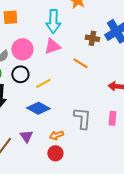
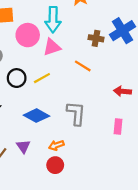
pink circle: (22, 49) -> (28, 35), moved
yellow line: (43, 83) -> (42, 78), moved
gray L-shape: (82, 118) -> (76, 113), moved

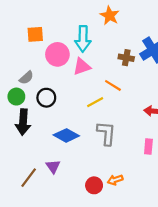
yellow line: (42, 78) -> (95, 102), moved
orange arrow: (56, 145) -> (115, 180), moved
red circle: (55, 165) -> (94, 185), moved

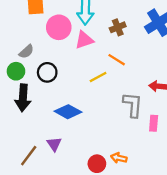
brown cross: (126, 58) -> (118, 27), moved, turned -32
gray L-shape: (106, 133) -> (133, 105), moved
orange arrow: (115, 180) -> (119, 158), turned 32

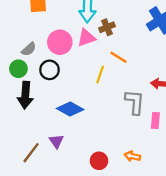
pink circle: (59, 27) -> (60, 42), moved
brown cross: (118, 27) -> (107, 27), moved
yellow line: (98, 77) -> (100, 74), turned -42
orange arrow: (119, 158) -> (132, 156), moved

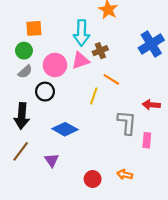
green circle: (18, 69) -> (24, 51), moved
brown line: (31, 153) -> (21, 151), moved

